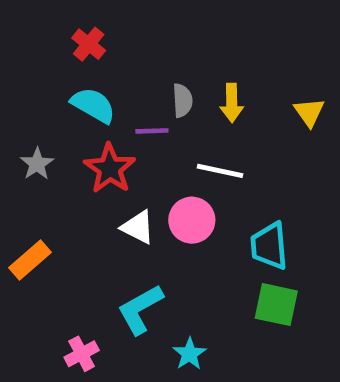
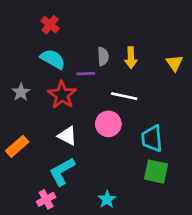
white triangle: (138, 227) -> (67, 136), moved
cyan L-shape: (140, 309) -> (62, 172), moved

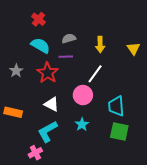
gray semicircle: (103, 56) -> (69, 38), moved, turned -104
white line: (124, 96) -> (95, 74), turned -66
orange rectangle: (17, 146) -> (13, 112), turned 54
cyan star: (107, 199) -> (82, 124), moved

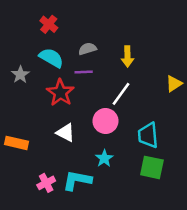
yellow triangle: (133, 49) -> (174, 84), moved, turned 32
gray star: (16, 71) -> (20, 75), moved
cyan L-shape: (48, 131) -> (77, 180), moved, turned 40
pink cross: (35, 153) -> (46, 183), moved

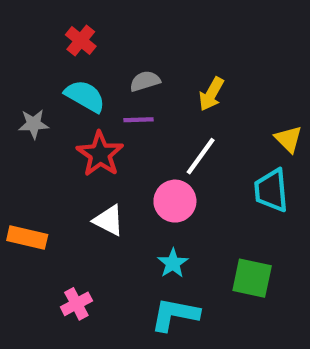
yellow arrow: (127, 57) -> (211, 94), turned 30
gray star: (20, 75) -> (34, 124), turned 30
yellow triangle: (174, 84) -> (288, 139), turned -42
cyan trapezoid: (148, 135) -> (271, 190), moved
cyan L-shape: (77, 180) -> (175, 315), moved

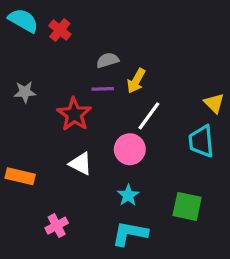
yellow arrow: (211, 94) -> (136, 81), moved
cyan semicircle: (85, 96) -> (23, 20), moved

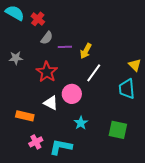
gray semicircle: (108, 60) -> (47, 38), moved, turned 144
purple line: (103, 89) -> (65, 47), moved
pink circle: (130, 149) -> (72, 94), moved
orange rectangle: (20, 176) -> (25, 116), moved
cyan L-shape: (130, 233) -> (61, 147), moved

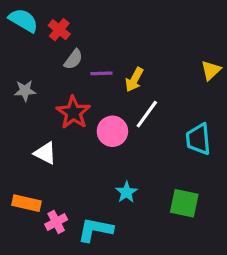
yellow triangle: (135, 65) -> (211, 70), moved, turned 32
pink circle: (72, 94) -> (112, 131), moved
white triangle: (51, 103) -> (45, 153), moved
orange rectangle: (25, 116) -> (26, 203), moved

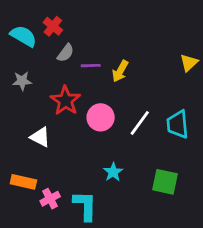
cyan semicircle: (23, 20) -> (23, 36), moved
white line: (147, 114) -> (140, 123), moved
cyan L-shape: (95, 230) -> (85, 206), turned 80

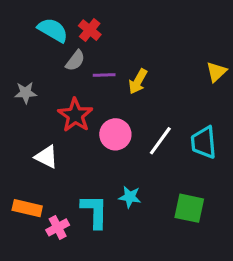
red cross: (53, 26) -> (90, 30), moved
cyan semicircle: (23, 36) -> (53, 30), moved
cyan star: (113, 172) -> (130, 197), turned -30
cyan L-shape: (85, 206) -> (95, 211), moved

